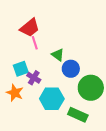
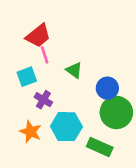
cyan square: (21, 69) -> (27, 77), moved
blue circle: (71, 69) -> (107, 88), moved
orange star: (15, 93) -> (31, 132), moved

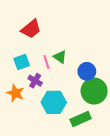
pink line: (45, 55) -> (46, 62), moved
orange star: (31, 132) -> (15, 93), moved
green rectangle: (100, 147) -> (81, 119), turned -48

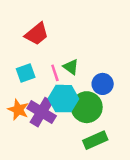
purple cross: (35, 81) -> (42, 112), moved, size x1.6
green circle: (94, 91) -> (87, 107), moved
cyan hexagon: (54, 102) -> (63, 99), moved

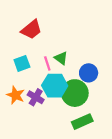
purple cross: (42, 112) -> (36, 97), size x0.7

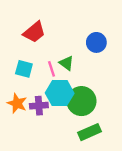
cyan square: (22, 63) -> (24, 69), turned 35
blue circle: (89, 73) -> (96, 42), moved
purple cross: (36, 97) -> (39, 106), turned -35

